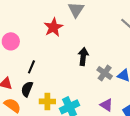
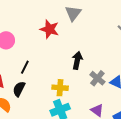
red star: (53, 27) -> (49, 29), turned -30
yellow cross: (47, 101) -> (60, 88), moved

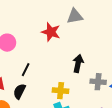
gray triangle: (73, 13) -> (75, 16), turned 42
gray cross: (97, 78) -> (98, 82), turned -35

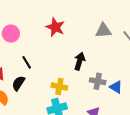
gray triangle: (75, 16) -> (103, 30), moved
black line: (26, 70) -> (27, 62), turned -64

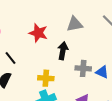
red star: (55, 27) -> (38, 33), moved
gray triangle: (103, 30) -> (75, 24), moved

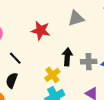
black arrow: (63, 51) -> (67, 57), moved
yellow cross: (46, 78) -> (52, 75), turned -35

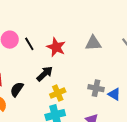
black arrow: (67, 57) -> (45, 74), moved, turned 30
black line: (15, 58) -> (29, 44), moved

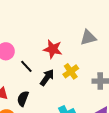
black line: (29, 44) -> (26, 66), moved
yellow cross: (58, 93) -> (71, 71), moved

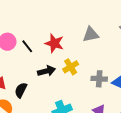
black line: (26, 66) -> (27, 46), moved
black arrow: (47, 77) -> (46, 71), turned 36

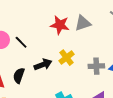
red star: (54, 43) -> (60, 25), moved
black semicircle: (21, 90) -> (19, 76), moved

